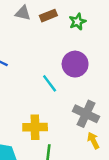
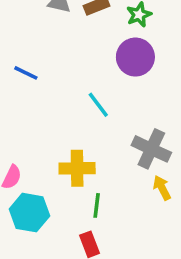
purple circle: (75, 64) -> (135, 57), moved

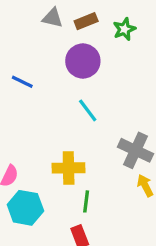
purple circle: (135, 57) -> (83, 61), moved

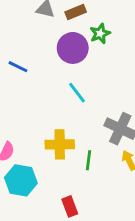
green star: (124, 29) -> (100, 34), moved
green line: (86, 201) -> (89, 160), moved

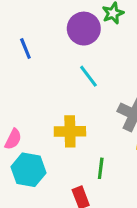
blue line: (18, 67) -> (25, 49), turned 42
green line: (89, 160) -> (101, 168), moved

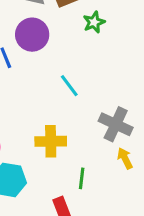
purple circle: (84, 29) -> (32, 35), moved

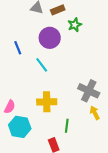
purple circle: (32, 35) -> (50, 38), moved
cyan line: (69, 86) -> (42, 65), moved

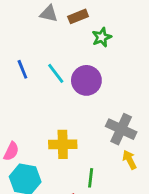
purple circle: (50, 38) -> (86, 80), moved
cyan line: (42, 65) -> (56, 73), moved

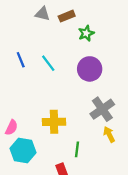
purple circle: (86, 80) -> (90, 69), moved
gray cross: (121, 129) -> (102, 109), turned 30

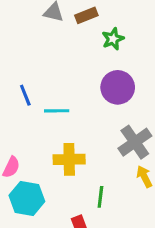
blue line: (21, 60) -> (25, 95), moved
cyan line: (48, 63) -> (57, 111), moved, turned -54

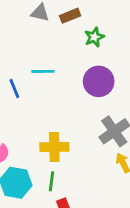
cyan line: (57, 111) -> (43, 71), moved
green line: (100, 197) -> (52, 181), moved

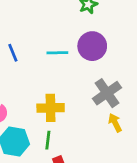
cyan line: (43, 71) -> (57, 53), moved

